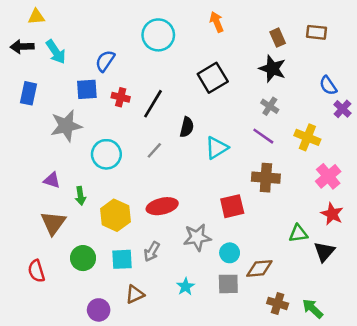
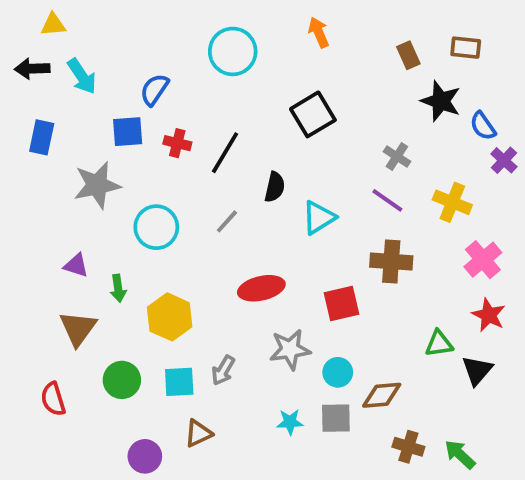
black star: (272, 69) -> (441, 101), moved
red ellipse: (162, 206) -> (261, 288), moved
cyan star: (185, 287) -> (290, 422), moved, turned 30

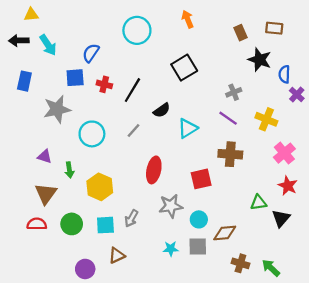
blue semicircle: (483, 126) -> (284, 74), turned 36
gray cross: (397, 156) -> (234, 92), turned 35
black semicircle: (275, 187) -> (162, 110), turned 42
red ellipse: (261, 288) -> (154, 170), turned -65
red semicircle: (53, 399) -> (37, 224), moved, turned 108

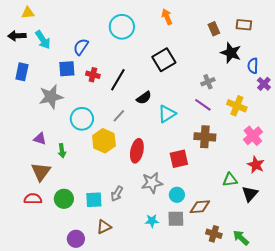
yellow hexagon: (100, 187) -> (104, 141), moved

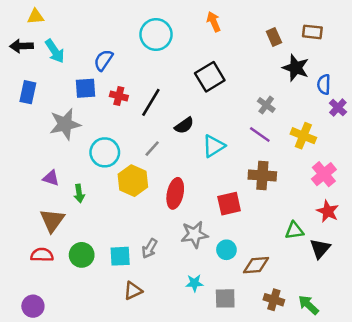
gray cross: (208, 82) -> (266, 105), turned -32
gray square: (176, 219) -> (225, 298), moved
purple circle: (76, 239) -> (33, 306), moved

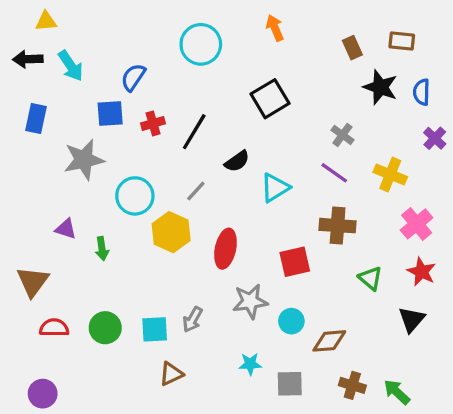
blue semicircle: (324, 84) -> (422, 92), moved
red cross: (119, 96) -> (153, 123), turned -30
brown triangle: (52, 220) -> (33, 282), moved
green triangle: (294, 231) -> (370, 278), moved, turned 48

